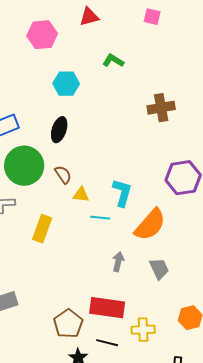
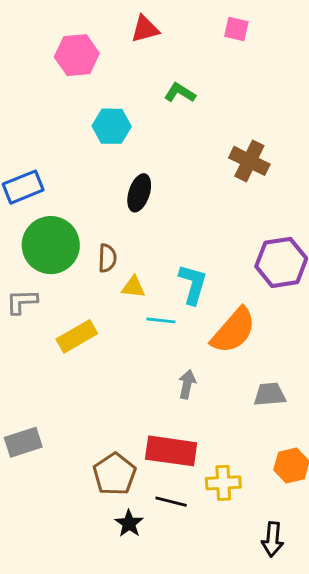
brown cross: (161, 108) -> (249, 161), turned 36
black ellipse: (59, 130) -> (139, 193), moved
brown semicircle: (63, 175) -> (107, 258), turned 36
yellow rectangle: (42, 229) -> (77, 336), turned 40
gray trapezoid: (159, 269) -> (270, 394), moved, turned -70

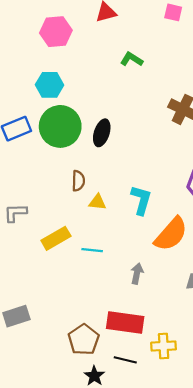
cyan hexagon: (112, 126) -> (50, 85), moved
green circle: (51, 245) -> (60, 126), moved
cyan line: (161, 320) -> (92, 250), moved

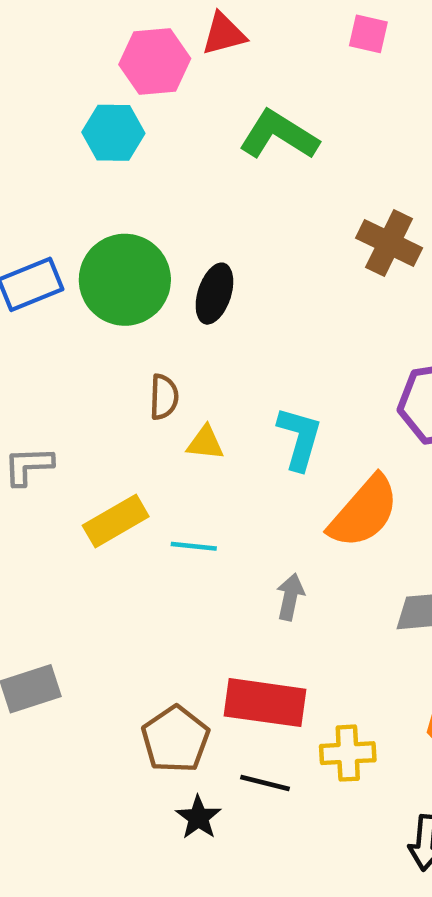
pink hexagon: (56, 32) -> (155, 61), moved
green L-shape: (132, 59) -> (279, 135), size x1.6
cyan hexagon: (50, 85) -> (113, 133), moved

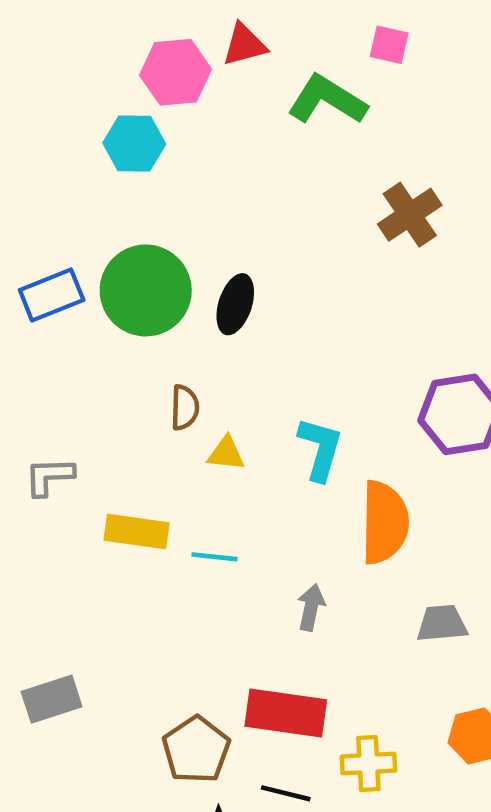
green L-shape: (279, 135) -> (327, 100), moved
brown cross: (389, 243) -> (410, 215), moved, turned 30
orange semicircle: (364, 512) -> (385, 522), turned -40
yellow rectangle: (116, 521) -> (136, 532), turned 38

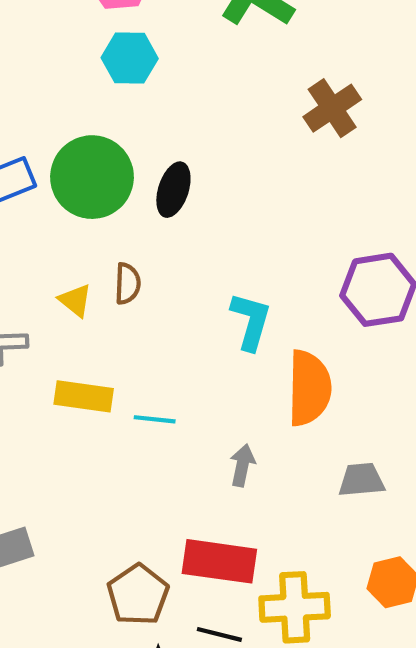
cyan hexagon: (134, 143) -> (130, 58), moved
yellow triangle: (226, 453) -> (75, 300), moved, turned 33
yellow cross: (368, 764) -> (295, 607), size x1.4

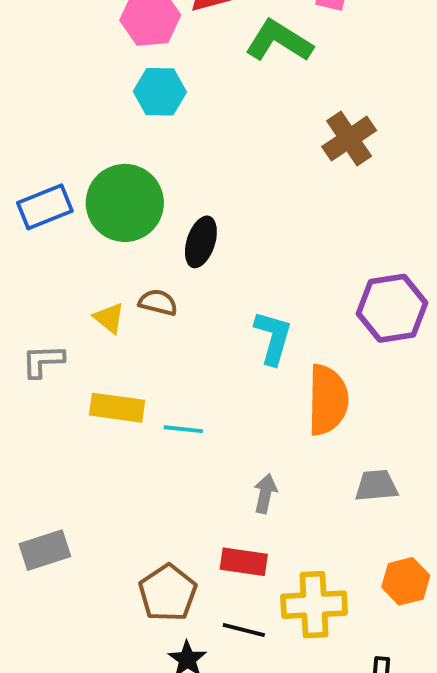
black ellipse: (173, 190) -> (201, 242), moved
brown semicircle: (128, 284) -> (158, 302), turned -78
gray arrow: (242, 465) -> (265, 494), moved
red rectangle: (219, 561) -> (244, 562), size x0.7

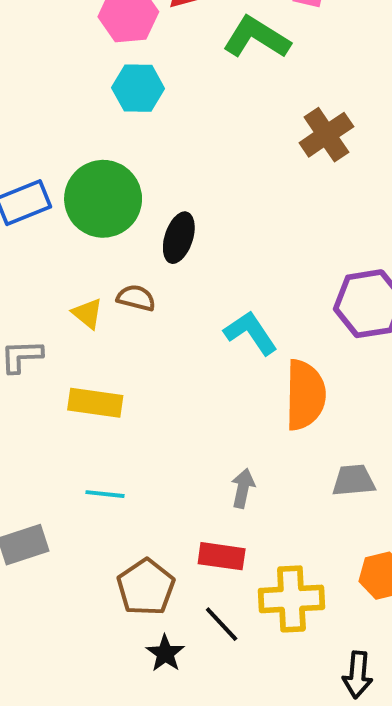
cyan L-shape: (273, 337) -> (251, 333), turned -50
cyan line: (183, 429) -> (105, 494), moved
black line: (244, 630) -> (222, 624), turned 33

